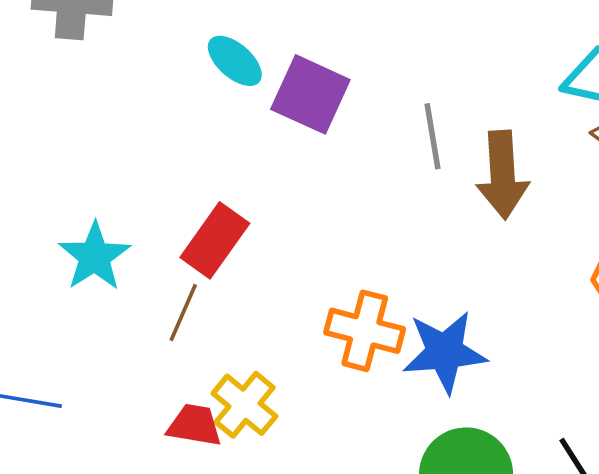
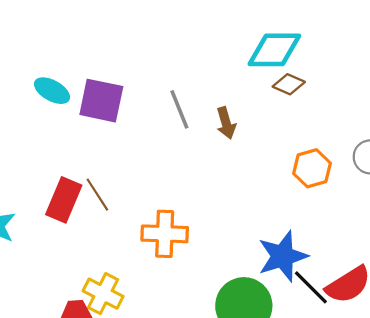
brown arrow: (502, 175) -> (226, 123), size x0.6
brown line: (183, 313) -> (97, 195), moved, turned -44
blue star: (445, 352) -> (283, 256), moved

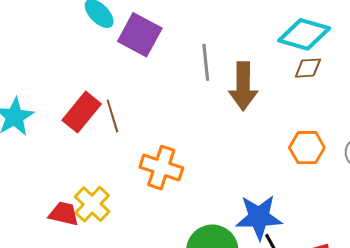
brown diamond: (289, 84) -> (308, 68), turned -44
brown arrow: (226, 123) -> (243, 86), size x1.6

